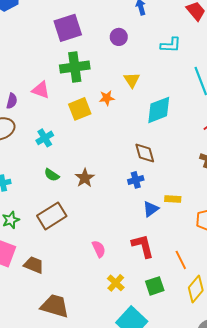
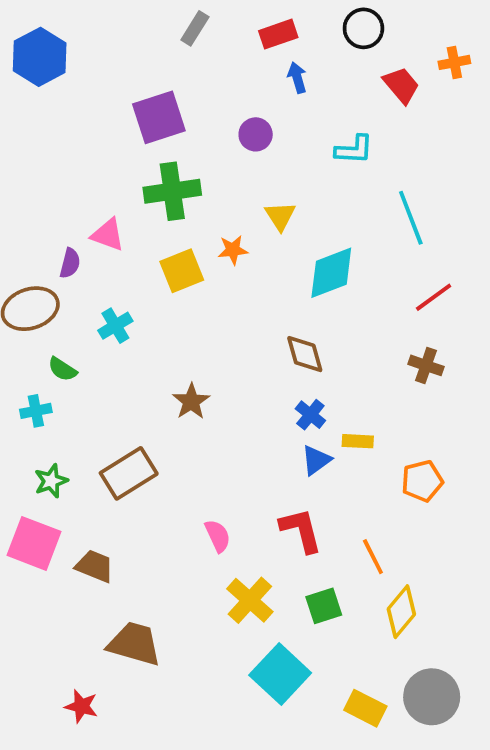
purple semicircle: (12, 101) -> (70, 263), moved
green semicircle: (52, 175) -> (62, 369), moved
blue cross: (136, 180) -> (310, 415), moved, turned -35
yellow cross: (116, 283) -> (250, 600), size x1.4

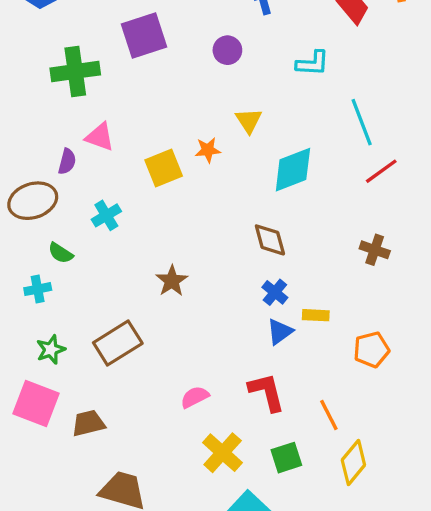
green cross: (172, 191) -> (75, 71), moved
red line: (434, 297) -> (381, 171), moved
pink semicircle: (218, 536) -> (195, 397), turned -92
brown trapezoid: (95, 566) -> (88, 423), turned -36

